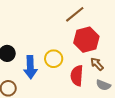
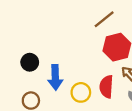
yellow circle: (54, 59) -> (81, 92), moved

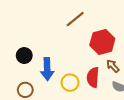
brown line: (104, 19) -> (75, 19), moved

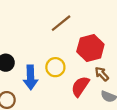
red semicircle: (93, 77) -> (80, 86), turned 30
yellow circle: (70, 83) -> (55, 67), moved

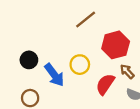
blue arrow: (31, 77) -> (54, 75), turned -35

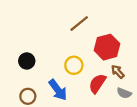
blue arrow: (54, 75) -> (58, 90), moved

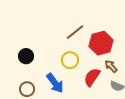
brown line: (79, 24) -> (75, 32), moved

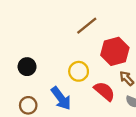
brown line: (75, 32) -> (87, 26), moved
red semicircle: (92, 77) -> (104, 91), turned 96

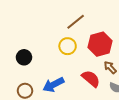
yellow circle: (79, 71) -> (68, 46), moved
blue arrow: (61, 98) -> (53, 85), turned 100

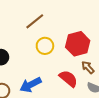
brown line: (76, 22) -> (35, 21), moved

